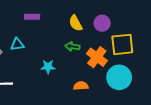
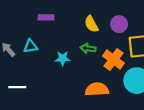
cyan star: (48, 67) -> (63, 58), moved
orange semicircle: (81, 86) -> (97, 89), size x1.5

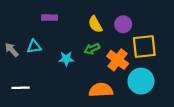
green arrow: (88, 48) -> (92, 49), turned -32

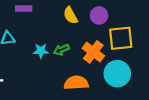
green arrow: (92, 49) -> (61, 50), moved

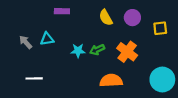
yellow square: (121, 38) -> (160, 28), moved, size x0.6
cyan circle: (117, 74) -> (162, 80), moved

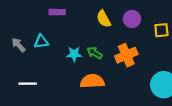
green arrow: (97, 50) -> (95, 53), turned 56
orange cross: (127, 52) -> (126, 55), turned 30
orange semicircle: (111, 81) -> (92, 81), moved

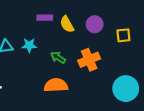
purple rectangle: (57, 12) -> (45, 18), moved
cyan star: (74, 54) -> (29, 45), moved

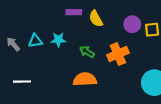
purple circle: (95, 24) -> (132, 24), moved

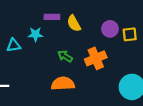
cyan star: (58, 40) -> (35, 34), moved

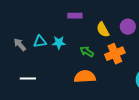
yellow semicircle: (74, 23) -> (103, 30), moved
cyan star: (35, 34) -> (59, 43), moved

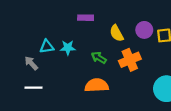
gray arrow: (20, 45) -> (31, 63), moved

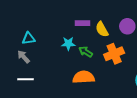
purple rectangle: (86, 18) -> (83, 23), moved
cyan triangle: (47, 47) -> (29, 38), moved
cyan star: (68, 48) -> (68, 44), moved

